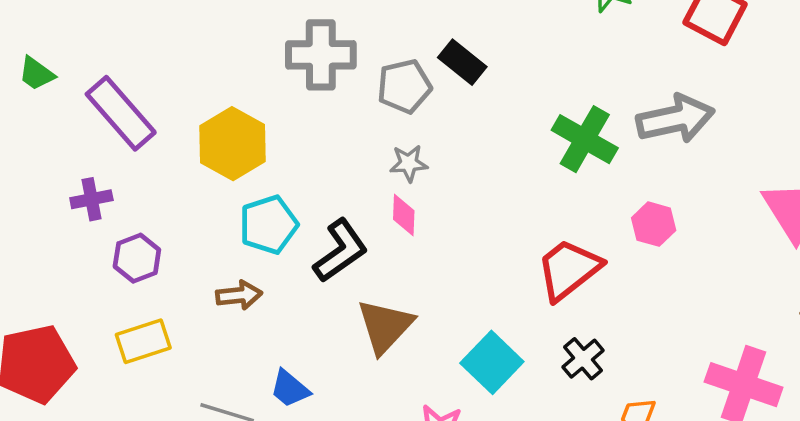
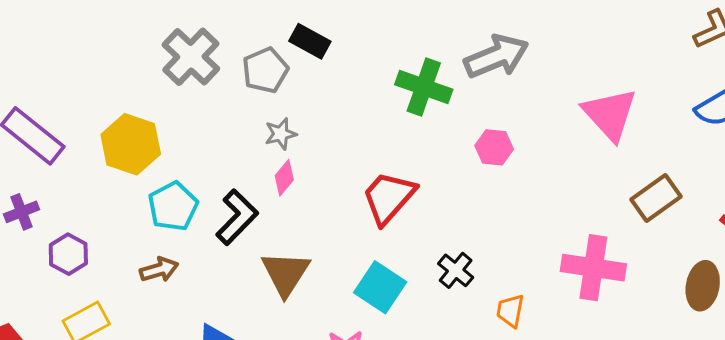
gray cross: (321, 55) -> (191, 57), turned -36
pink diamond: (404, 215) -> (284, 178), turned 48
red trapezoid: (569, 269) -> (389, 197), moved

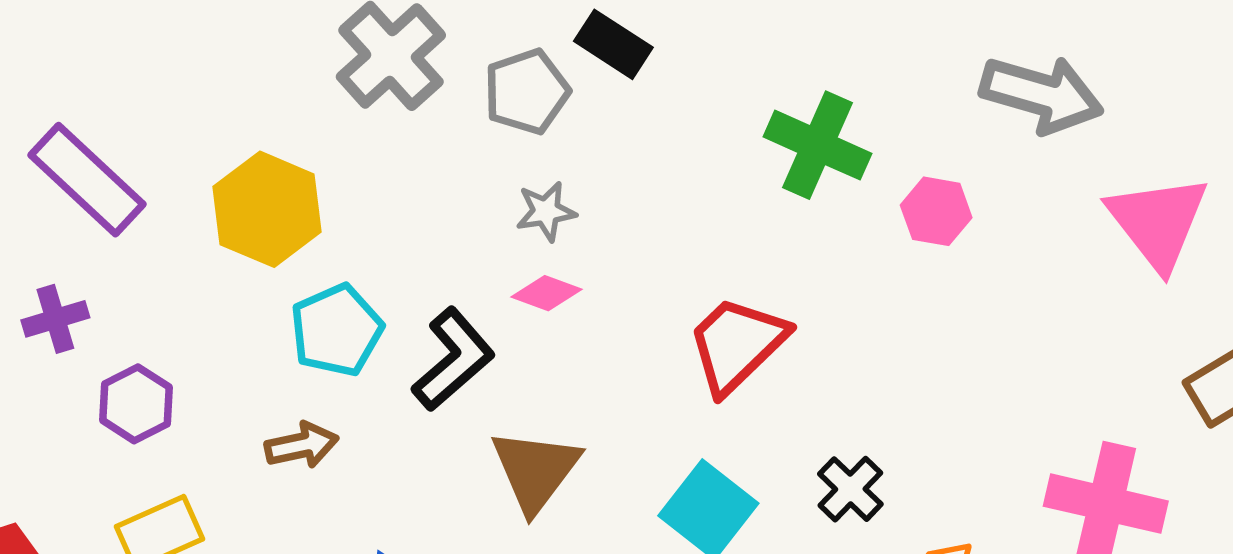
gray arrow: (496, 56) -> (1042, 94), moved, turned 34
pink hexagon: (494, 147) -> (936, 211), moved
pink diamond: (284, 178) -> (546, 293), turned 66

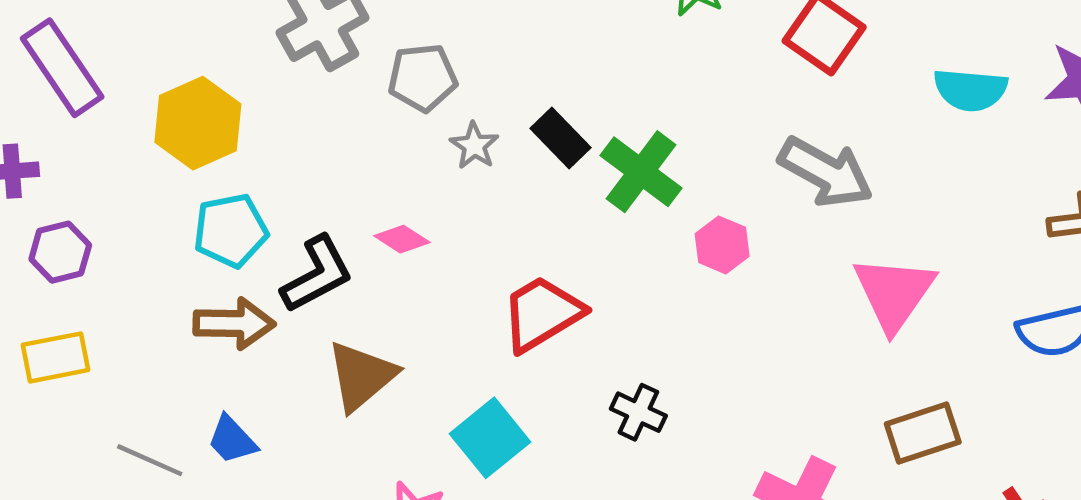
black rectangle: (613, 44) -> (560, 138), moved
gray star: (546, 211) -> (474, 146), moved, turned 30
brown arrow: (302, 445) -> (234, 323), moved, size x1.4
black cross: (850, 489) -> (638, 412), moved, turned -32

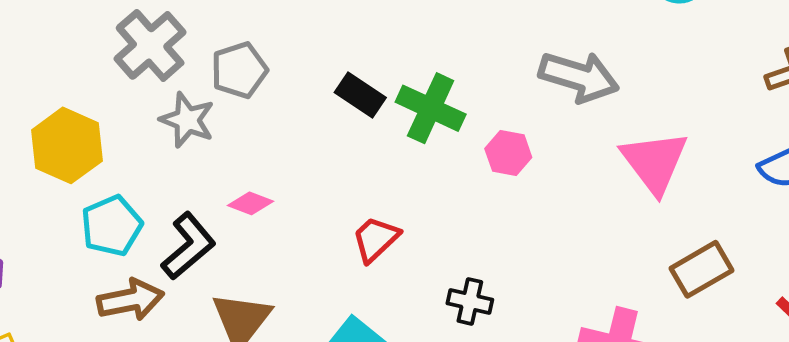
gray star: (474, 146) -> (187, 120), moved, size x1.4
red trapezoid: (542, 314) -> (376, 239), size x0.7

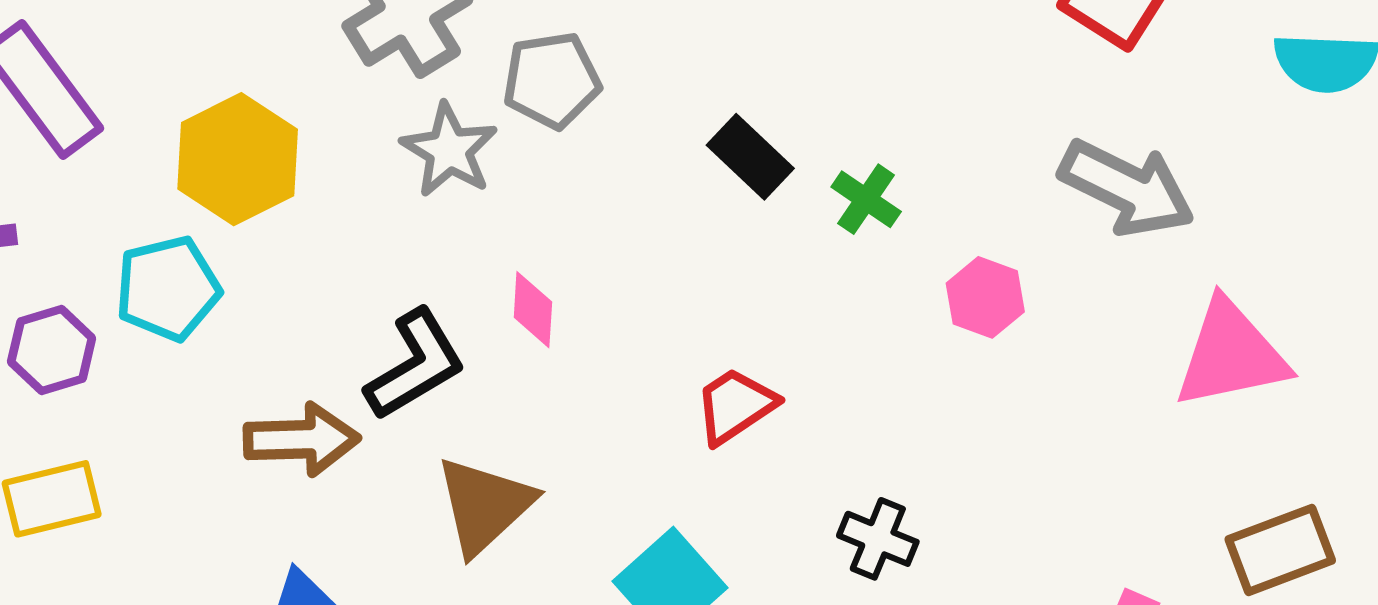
green cross: (431, 108) -> (866, 199), size x0.6
pink triangle: (654, 162) -> (1231, 354), turned 46
pink diamond: (250, 203) -> (533, 310), turned 63
cyan pentagon: (112, 226) -> (168, 288), moved

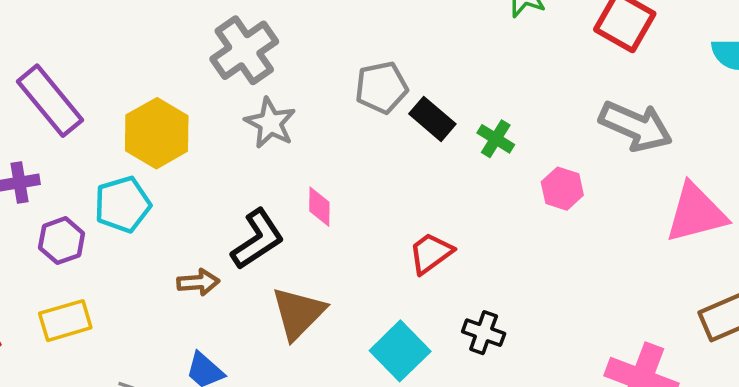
gray pentagon: (552, 80) -> (381, 87), moved
brown arrow: (302, 439) -> (198, 282), size x0.7
black cross: (878, 539) -> (484, 333), moved

